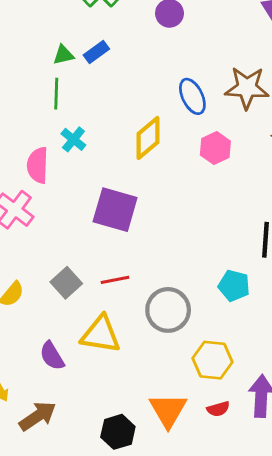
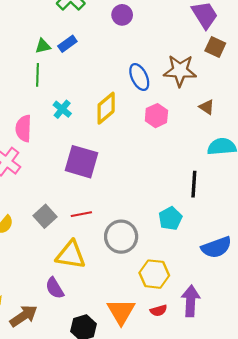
cyan cross: (73, 139) -> (62, 109), moved
cyan pentagon: (234, 286) -> (170, 218), turned 30
purple semicircle: (52, 356) -> (55, 288), moved

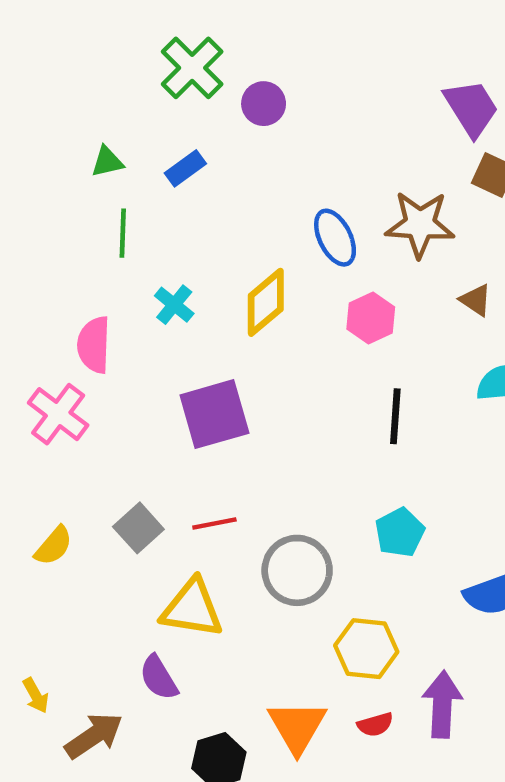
purple circle: (122, 15) -> (264, 104), moved
green triangle: (43, 46) -> (107, 162), moved
purple square: (81, 162) -> (214, 414), turned -32
black line: (194, 184) -> (395, 416), moved

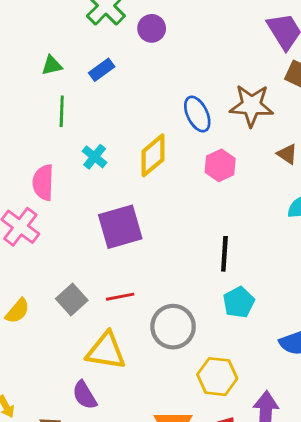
black line: (395, 416) -> (224, 254), moved

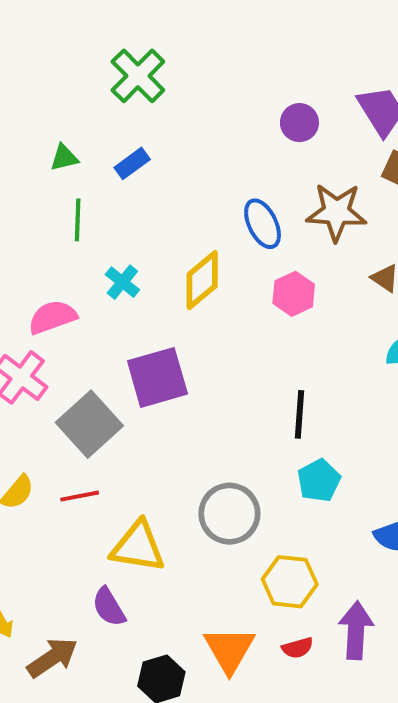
purple circle: (152, 28) -> (299, 123), moved
pink semicircle: (43, 183) -> (52, 317), turned 68
red line: (120, 297) -> (80, 496), moved
gray square: (72, 300) -> (89, 424), moved, size x1.5

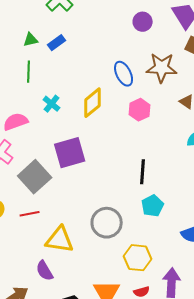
green triangle: (64, 158) -> (31, 40), moved

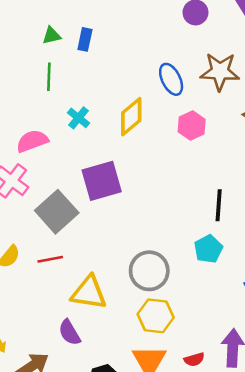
blue rectangle: (57, 43) -> (85, 39), turned -42
black line: (143, 172) -> (219, 205), moved
yellow hexagon: (138, 258) -> (156, 316), moved

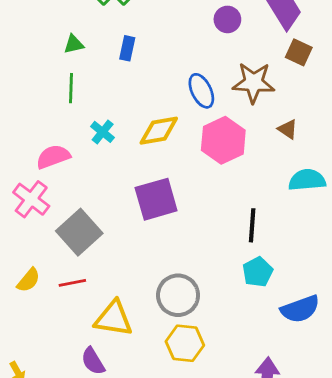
blue rectangle: (85, 39) -> (127, 48), moved
yellow diamond: (131, 117) -> (159, 131), turned 30
pink hexagon: (192, 126) -> (223, 140), size x1.5
purple square: (102, 181) -> (156, 199), moved
cyan pentagon: (208, 249) -> (258, 272), moved

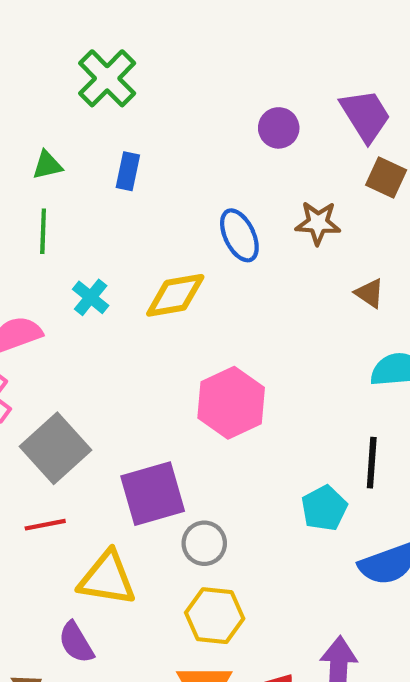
brown star: (253, 83) -> (318, 223), size x0.7
pink hexagon: (223, 140) -> (231, 403), moved
purple square: (156, 199) -> (153, 494), moved
black line: (252, 225) -> (372, 463), moved
gray circle: (178, 295) -> (204, 543), size x0.7

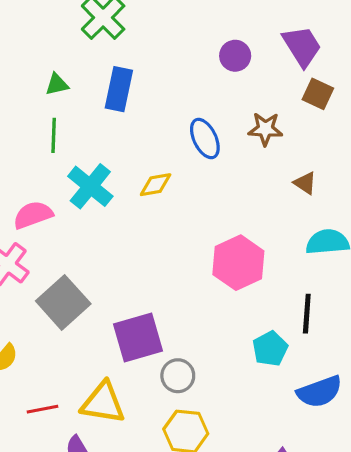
blue rectangle: (128, 171) -> (119, 89), size x1.5
yellow diamond: (175, 295) -> (156, 185), size x0.7
cyan cross: (91, 297) -> (90, 186), size x1.6
pink hexagon: (231, 403) -> (238, 263), moved
red line: (45, 525) -> (43, 409), moved

